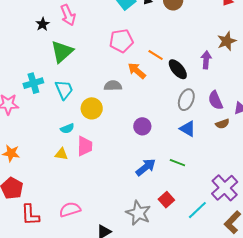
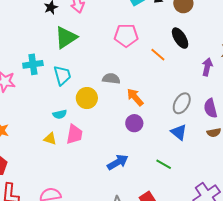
black ellipse: (178, 69) -> (180, 38), moved
orange arrow: (137, 71) -> (135, 97), moved
blue arrow: (146, 167) -> (118, 162), moved

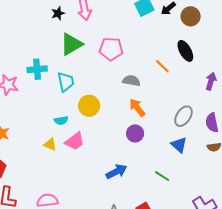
pink pentagon: (126, 35) -> (111, 49), moved
gray semicircle: (111, 79) -> (131, 81), moved
pink trapezoid: (74, 134) -> (75, 141), turned 40

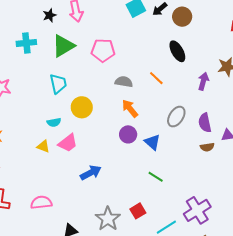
orange line: (162, 66) -> (156, 78), moved
cyan cross: (37, 69) -> (26, 43), moved
blue triangle: (179, 145) -> (152, 142), moved
blue arrow: (116, 171) -> (91, 173), moved

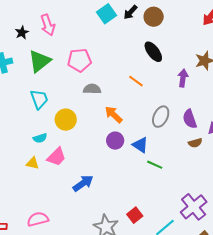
gray semicircle: (124, 82) -> (92, 89), moved
green line: (156, 177) -> (155, 165), moved

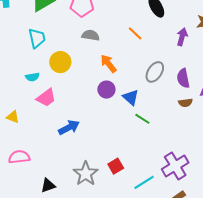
yellow triangle: (33, 163) -> (13, 117), moved

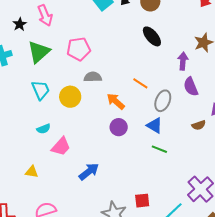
orange line: (135, 33) -> (140, 83), moved
yellow circle: (60, 62) -> (70, 97), moved
purple semicircle: (183, 78) -> (191, 87), moved
blue triangle: (131, 97) -> (155, 125), moved
red square: (116, 166) -> (142, 201), turned 35

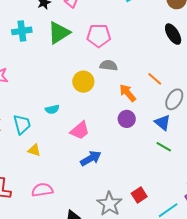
cyan trapezoid: (41, 90) -> (22, 124), moved
pink trapezoid: (61, 147) -> (80, 130), moved
red square: (142, 201) -> (139, 195), turned -35

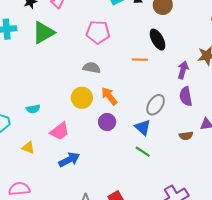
pink pentagon: (99, 36) -> (98, 32), moved
orange line: (155, 79) -> (140, 60), moved, turned -42
yellow circle: (83, 82) -> (82, 98), moved
yellow triangle: (34, 150) -> (28, 148), moved

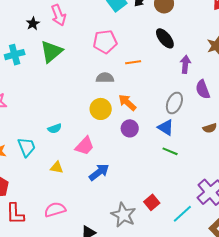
orange line: (140, 60) -> (133, 62), moved
purple arrow: (183, 70) -> (185, 64), moved

